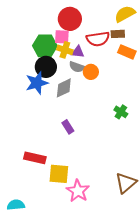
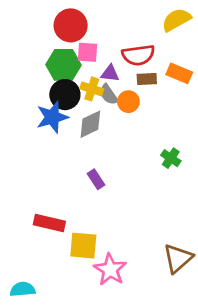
red circle: (70, 19) -> (71, 25), moved
brown rectangle: (118, 34) -> (147, 79), moved
yellow cross: (65, 50) -> (92, 89), moved
gray semicircle: (77, 67) -> (109, 95), turned 35

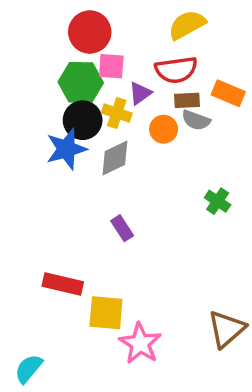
yellow semicircle: (176, 20) -> (187, 25), moved
purple triangle: (110, 73) -> (140, 93), turned -42
gray semicircle: (109, 95) -> (196, 120), moved, turned -35
cyan semicircle: (23, 289) -> (29, 369), turned -45

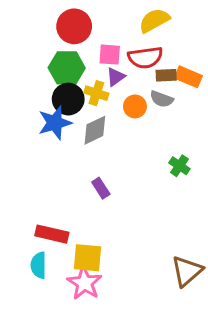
pink square: (111, 66) -> (110, 55), moved
brown rectangle: (187, 100) -> (166, 75), moved
pink star: (140, 343) -> (85, 283), moved
cyan semicircle: (29, 369) -> (39, 265), moved, turned -40

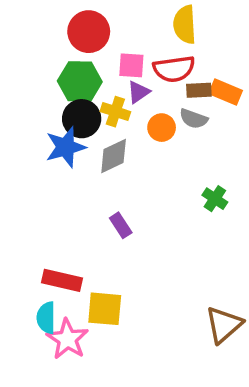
yellow semicircle: (154, 20) -> (185, 24), turned -64
pink star: (85, 283) -> (67, 339), moved

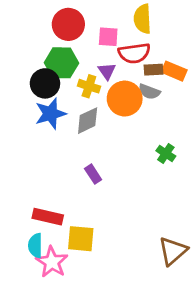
pink square: (131, 65) -> (108, 37), moved
purple triangle: (138, 92) -> (107, 71), turned -30
black circle: (82, 119) -> (45, 83), moved
orange circle: (162, 128) -> (125, 99), size x1.6

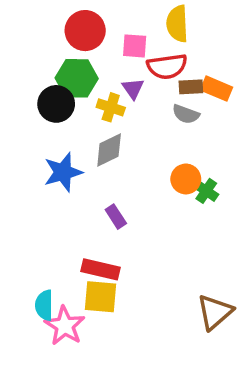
orange circle: (125, 99) -> (186, 179), moved, size x0.7
blue star: (50, 114) -> (63, 172), moved
red rectangle: (48, 217) -> (100, 269), moved

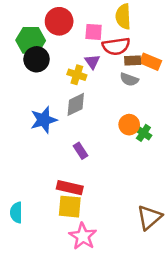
green hexagon: (77, 78) -> (31, 40), moved
black circle: (56, 104) -> (37, 59), moved
cyan semicircle: (44, 305) -> (16, 213), moved
pink star: (65, 326) -> (83, 236), moved

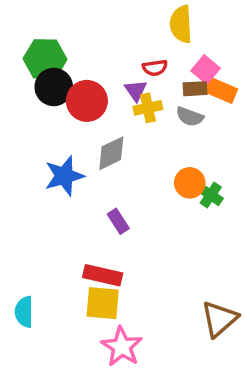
red circle: (59, 21) -> (87, 101), moved
pink square: (94, 32) -> (205, 70), moved, turned 36
red semicircle: (116, 46) -> (155, 68), moved, size x0.6
yellow cross: (77, 75) -> (148, 108), moved, turned -30

